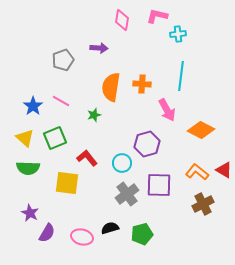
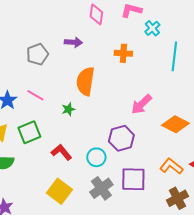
cyan cross: (178, 34) -> (152, 28), turned -35
cyan line: (181, 76) -> (174, 56), moved
orange cross: (142, 84) -> (123, 53), moved
pink arrow: (167, 110) -> (141, 104), turned 75
yellow square: (67, 183) -> (59, 191), moved, turned 30

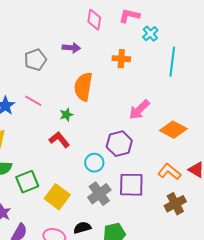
green square: (29, 132) -> (27, 182), moved
red L-shape: (61, 152) -> (59, 140), moved

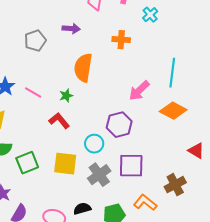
cyan line: (172, 62) -> (172, 73), moved
pink line: (33, 101) -> (33, 93), moved
orange L-shape: (169, 172) -> (145, 203), moved
yellow square: (57, 197) -> (65, 164), moved, turned -30

